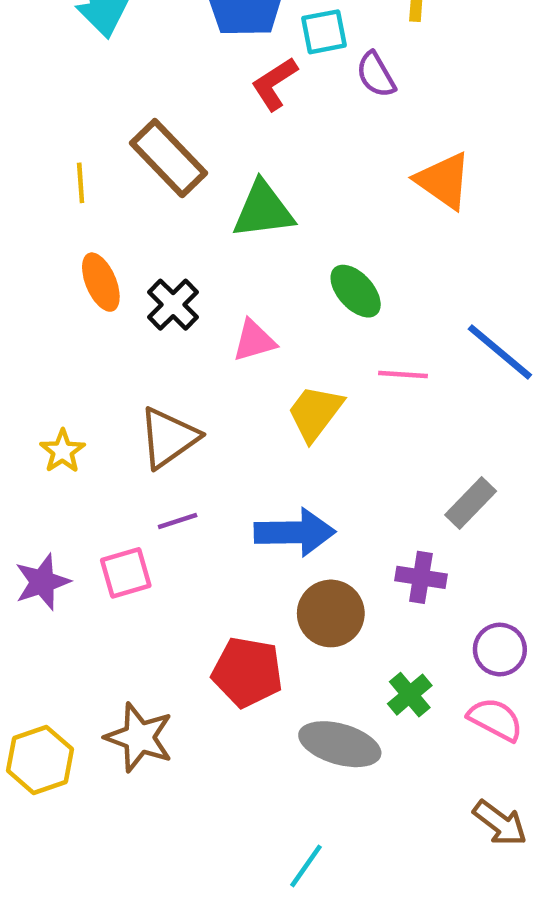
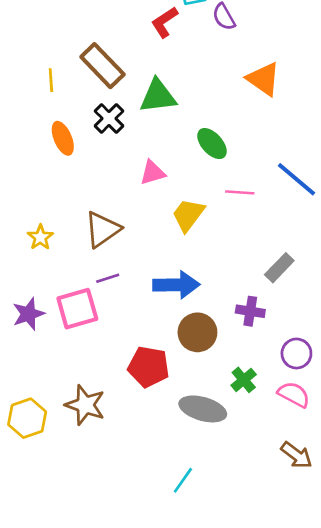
black cross: (173, 305) -> (109, 118), moved
pink square: (126, 573) -> (77, 309), size x1.4

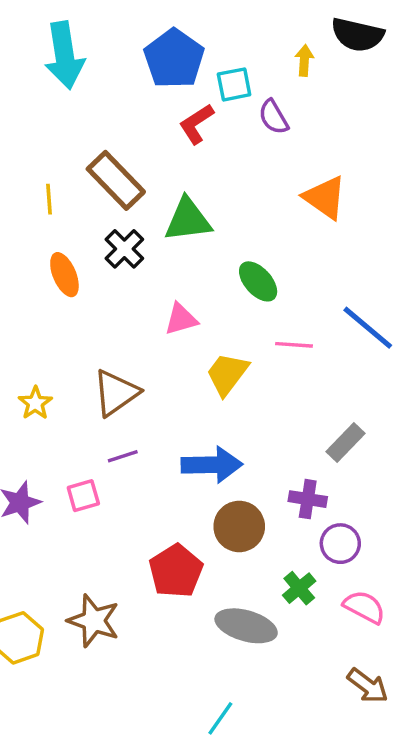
pink square: (77, 309) -> (83, 496), size x0.6
purple circle: (296, 353) -> (340, 544), moved
red pentagon: (149, 367) -> (176, 571), turned 30

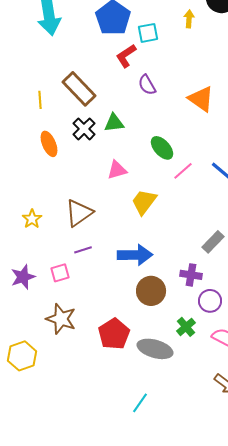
purple semicircle: (273, 117) -> (147, 85), moved
green triangle: (188, 220) -> (114, 123), moved, size x0.7
pink line: (294, 345) -> (183, 171), moved, turned -45
red pentagon: (176, 571) -> (114, 334), moved
brown star: (94, 621) -> (61, 319), moved

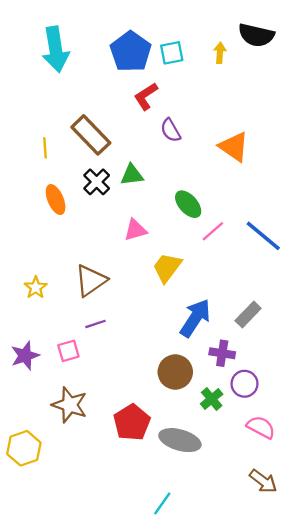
cyan square: (148, 33) -> (172, 53), moved
blue arrow: (135, 255) -> (195, 318), moved, turned -56
green cross: (186, 327) -> (212, 399), moved

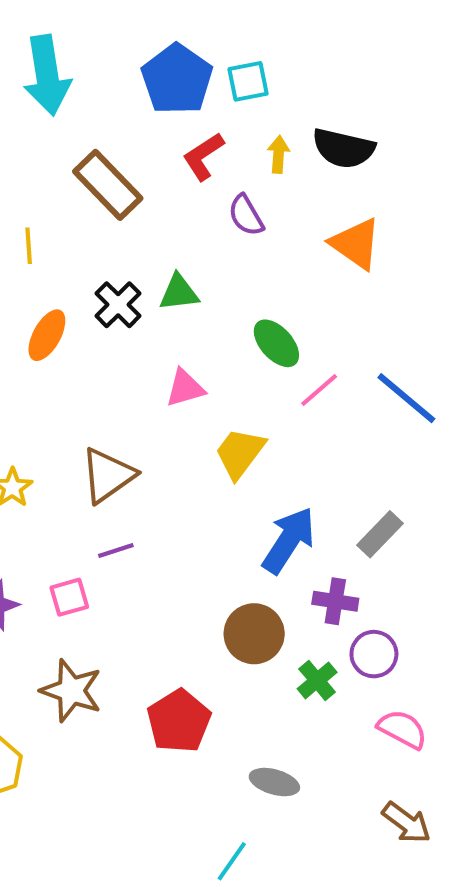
black semicircle: (256, 35) -> (343, 148), moved
yellow arrow: (220, 53) -> (278, 154), moved
brown rectangle: (91, 135) -> (108, 185), moved
orange ellipse: (56, 199) -> (47, 335), turned 52
gray ellipse: (180, 440) -> (274, 782), moved, size x0.7

